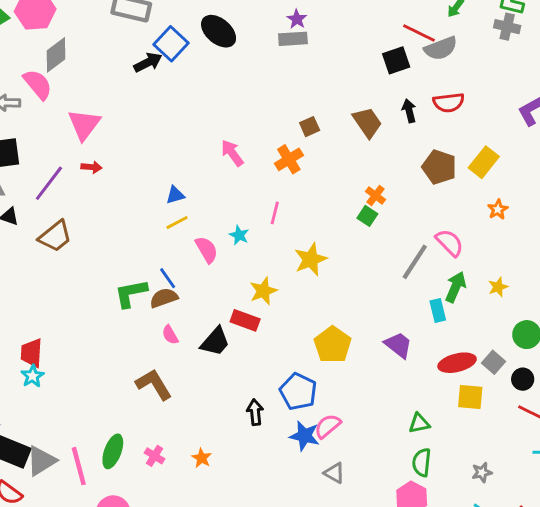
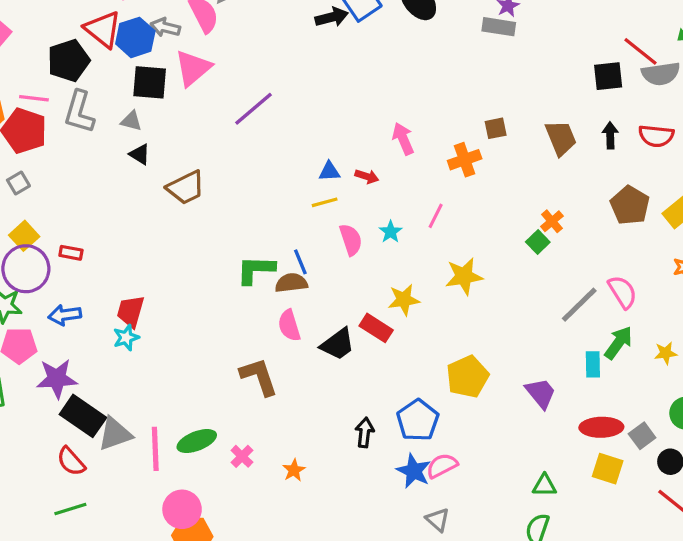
pink triangle: (84, 125) -> (193, 68), moved
red arrow: (91, 167) -> (367, 176), moved
purple line: (49, 183) -> (253, 109), moved
pink semicircle: (170, 335) -> (289, 325), size x1.4
green ellipse: (113, 451) -> (197, 441), turned 36

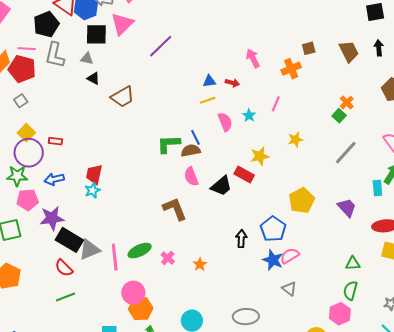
yellow star: (464, 276) -> (295, 140), size x0.7
gray line: (579, 305) -> (346, 153), moved

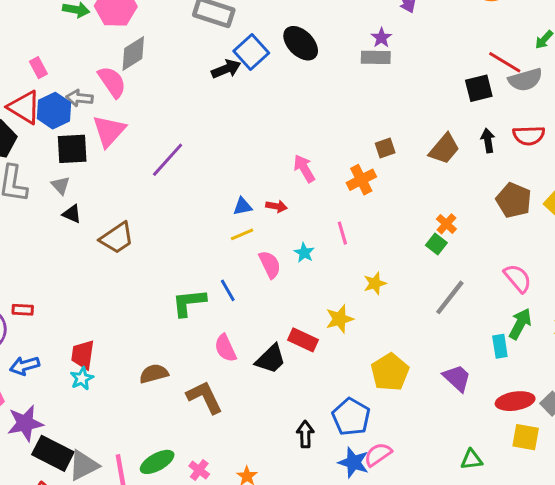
brown trapezoid: (349, 51) -> (444, 149), turned 70
gray triangle: (87, 59) -> (61, 185), turned 40
pink line: (276, 104) -> (342, 233), turned -35
brown semicircle: (191, 151) -> (154, 374), moved
yellow star: (260, 156) -> (340, 319), moved

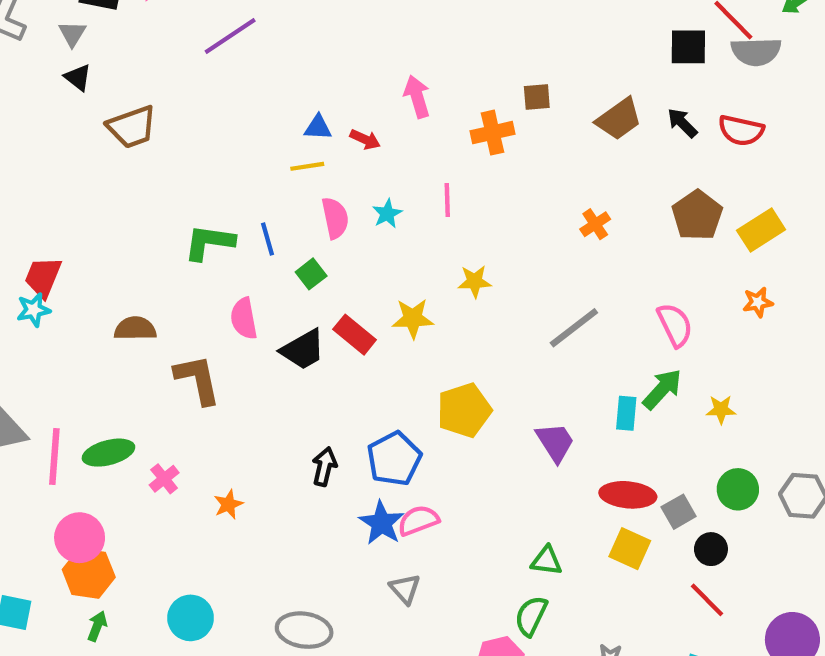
black arrow: (488, 141) -> (682, 123), turned -50
green square: (436, 244) -> (311, 274), moved

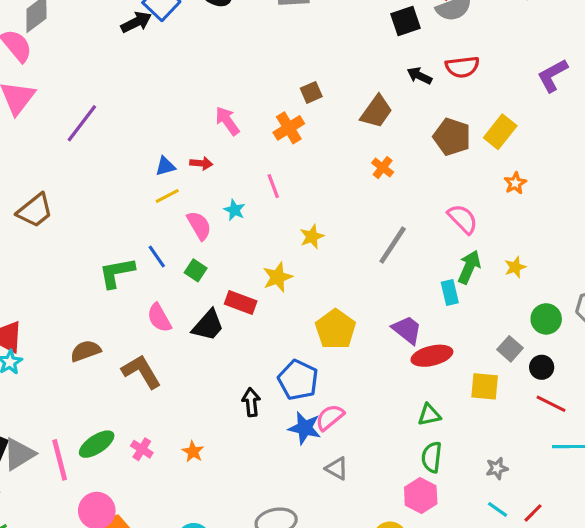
brown trapezoid: (619, 119) -> (376, 112), moved
red ellipse: (628, 495) -> (432, 356), moved

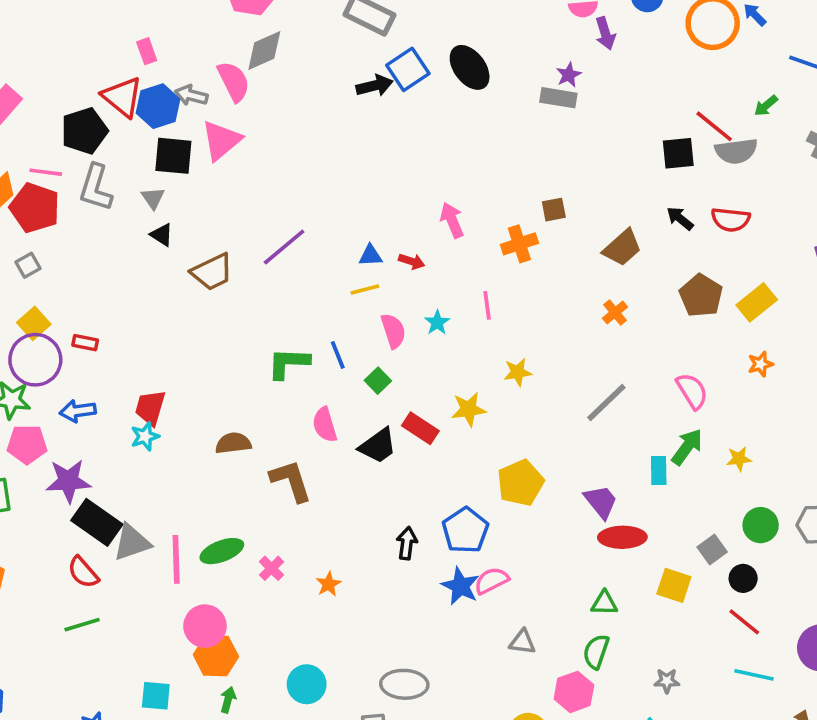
purple line: (82, 123) -> (284, 247), moved
gray triangle: (337, 468) -> (522, 642), moved, turned -35

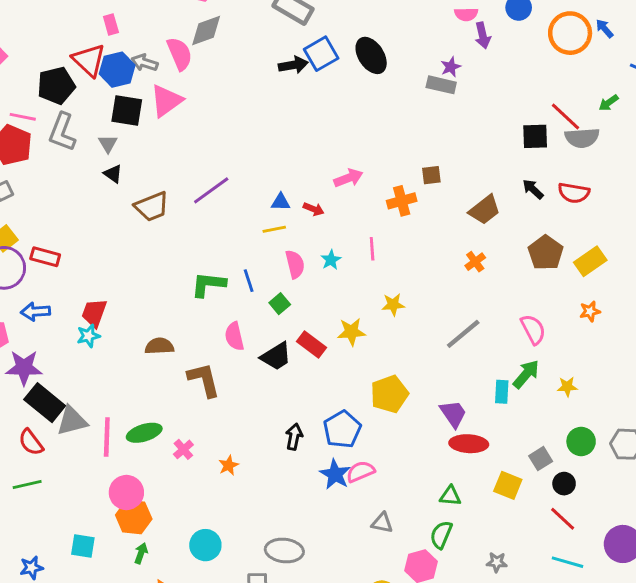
pink arrow: (452, 220) -> (348, 178), turned 88
red rectangle: (85, 343) -> (45, 257), size x1.4

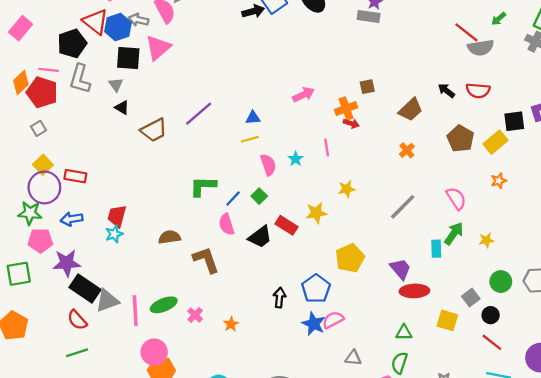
black square: (535, 136) -> (514, 121), moved
red arrow: (314, 209) -> (351, 123), moved
blue line: (249, 281) -> (233, 199), moved, turned 66

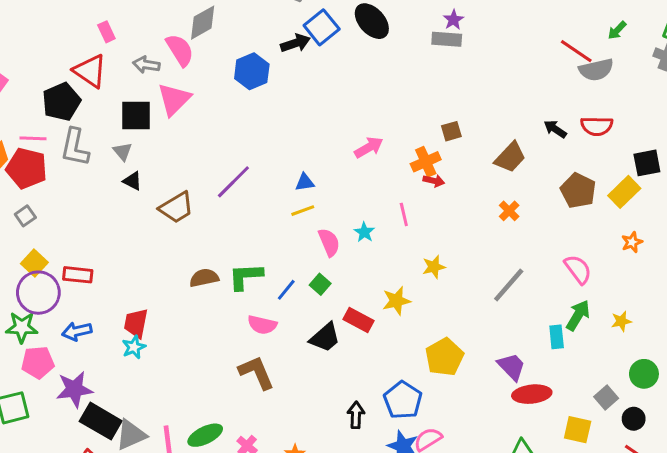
blue hexagon: (118, 27) -> (252, 71), moved
pink semicircle: (227, 224) -> (262, 325), moved, turned -55
brown semicircle: (169, 237) -> (204, 278), moved

